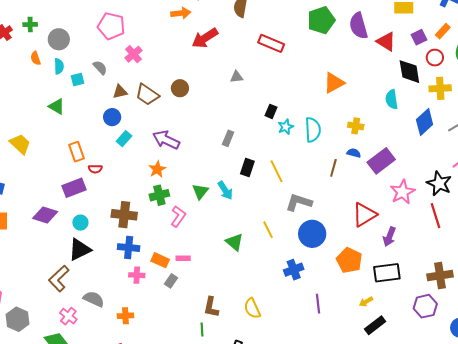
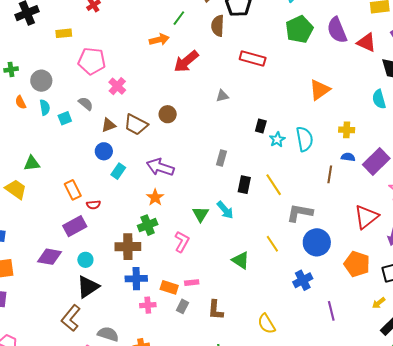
green triangle: (57, 106) -> (32, 163), moved, turned -30
green cross: (159, 195) -> (148, 225), moved
brown L-shape: (211, 307) -> (216, 310), moved

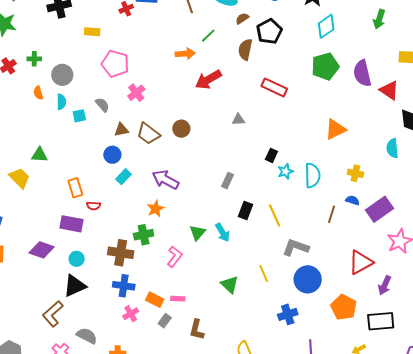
purple rectangle: (75, 226) -> (72, 224), turned 30
pink cross: (148, 305) -> (131, 314), turned -35

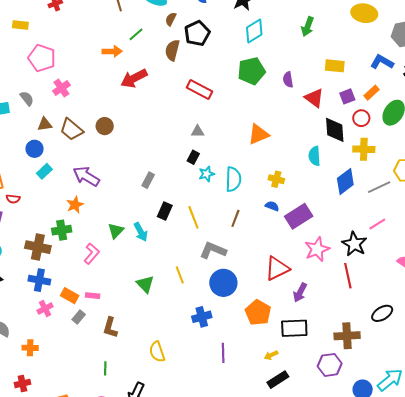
brown semicircle: (242, 19) -> (171, 19), turned -32
purple semicircle: (362, 73) -> (288, 80), size x0.6
gray triangle: (238, 120) -> (198, 131), moved
brown line: (332, 214) -> (235, 218), moved

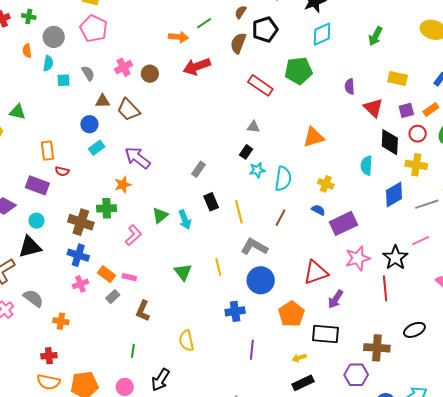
pink pentagon: (42, 58) -> (94, 29), moved
green pentagon: (251, 71) -> (298, 71), moved
brown circle: (105, 126) -> (150, 74), moved
black rectangle: (165, 211) -> (211, 202), turned -54

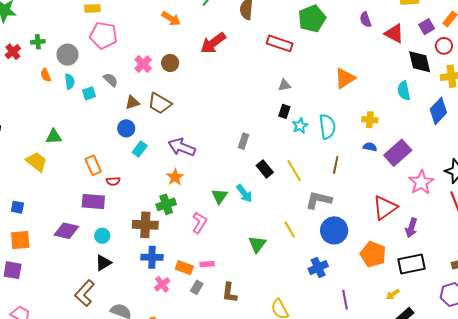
orange arrow: (178, 37) -> (171, 19), moved, turned 42
black triangle: (30, 247) -> (103, 263), size x0.7
green triangle: (183, 272) -> (257, 244), turned 30

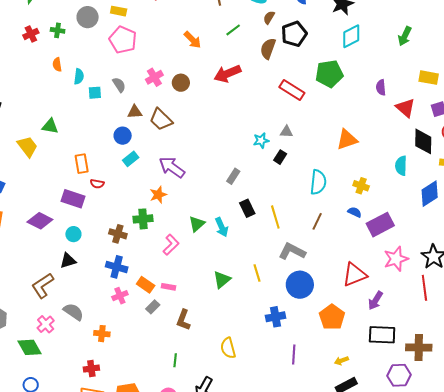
gray circle: (67, 55) -> (88, 17), moved
cyan star: (300, 126) -> (261, 140), moved
brown cross: (145, 225) -> (118, 234), size x0.7
black rectangle: (411, 264) -> (382, 335), moved

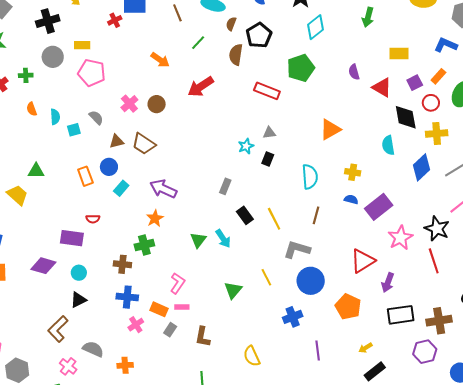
orange rectangle: (82, 164) -> (85, 176), moved
pink L-shape: (171, 245) -> (178, 283), moved

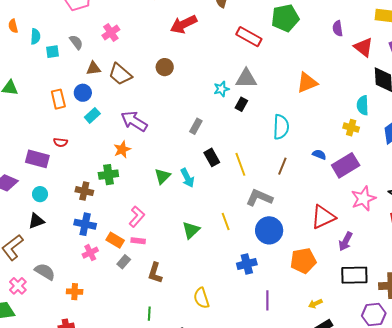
brown circle: (157, 104) -> (165, 67), moved
gray triangle: (269, 133) -> (246, 79), size x1.6
yellow cross: (353, 172) -> (351, 128), moved
orange pentagon: (348, 307) -> (303, 261), turned 30

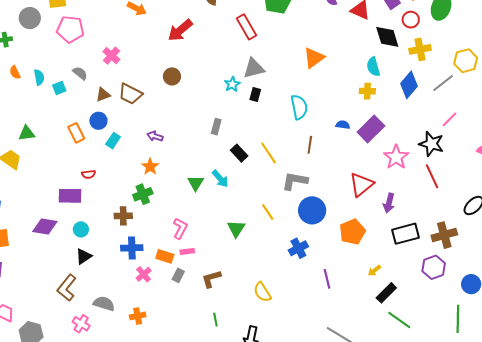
red rectangle: (249, 37) -> (247, 27), turned 45
purple arrow: (134, 121) -> (155, 136), size x0.6
brown L-shape: (155, 273) -> (211, 279), turned 70

